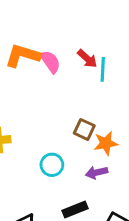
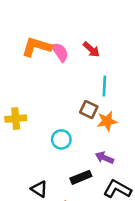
cyan line: (103, 69) -> (104, 86), moved
purple arrow: (97, 173) -> (104, 158), moved, turned 36

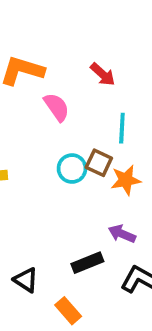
pink semicircle: (60, 52) -> (57, 107), moved
cyan circle: (61, 139) -> (72, 169), moved

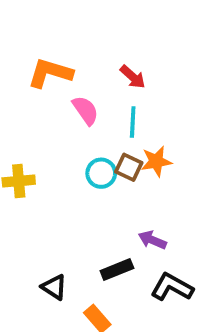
cyan line: (122, 128) -> (133, 122), moved
orange star: (126, 180) -> (156, 161), moved

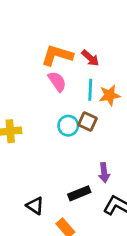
orange L-shape: (50, 73) -> (57, 55), moved
orange star: (156, 161) -> (110, 95), moved
purple arrow: (152, 240) -> (104, 173), turned -120

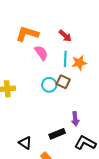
orange L-shape: (57, 55) -> (27, 34), moved

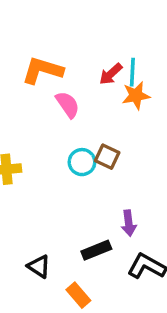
red arrow: (65, 36) -> (111, 74), turned 96
cyan line: (65, 59) -> (132, 72), moved
orange star: (79, 63) -> (136, 96), moved

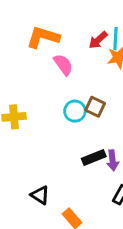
black rectangle: (96, 250) -> (94, 157), moved

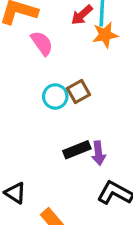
brown square: (95, 107) -> (79, 91), turned 36

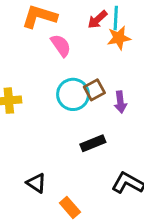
cyan circle: (55, 96) -> (73, 94), size x1.4
purple arrow: (98, 153) -> (120, 102), moved

